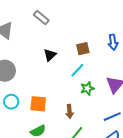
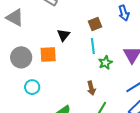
cyan line: (77, 70) -> (93, 46), turned -42
orange square: (38, 104) -> (48, 55), moved

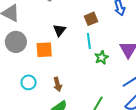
gray circle: (21, 57) -> (16, 42), moved
brown arrow: (91, 88) -> (58, 84), moved

